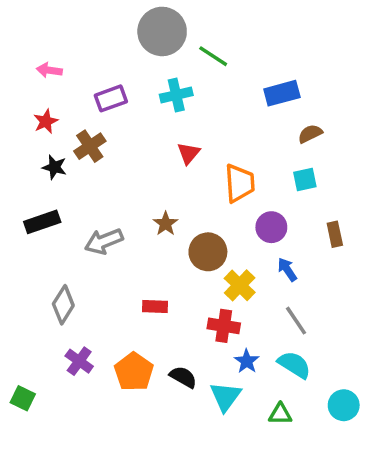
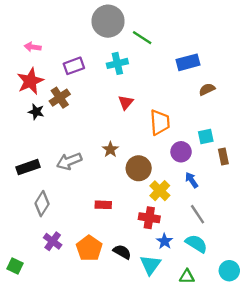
red star: (46, 121) -> (30, 81), size x1.6
cyan square: (305, 180) -> (206, 136), moved
black rectangle: (42, 222) -> (28, 167), moved

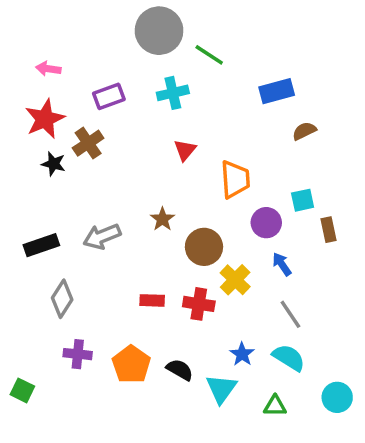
red cross: (149, 218) -> (199, 304), moved
purple cross: (53, 241) -> (78, 354), turned -30

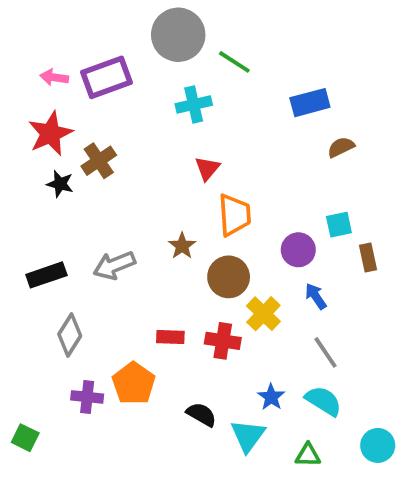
purple rectangle: (109, 96) -> (107, 77), moved, size x1.4
orange trapezoid: (235, 179) -> (234, 215), moved
orange pentagon: (131, 364) -> (134, 383), moved

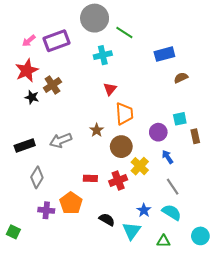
pink arrow: (54, 77) -> (29, 41), turned -48
red cross: (223, 341) -> (118, 180), turned -30

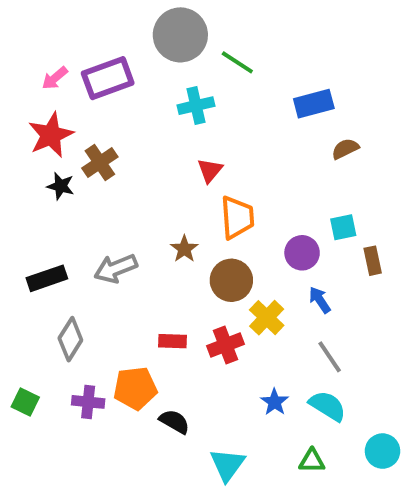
orange pentagon: (71, 203) -> (135, 388), turned 30
black semicircle: (107, 220) -> (174, 422), moved
cyan triangle: (132, 231) -> (227, 465), moved
green square: (13, 232) -> (25, 402), moved

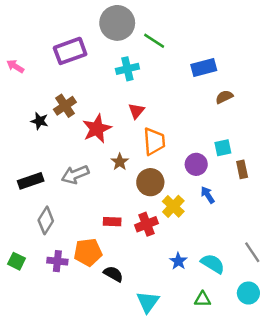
pink arrow: (55, 78) -> (15, 66), moved, turned 72
red star: (51, 135) -> (97, 129), moved
gray line: (330, 357) -> (252, 252), moved

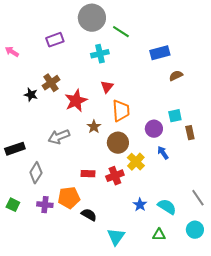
purple rectangle: (70, 51) -> (55, 40), size x0.7
black rectangle: (31, 181) -> (15, 149), moved

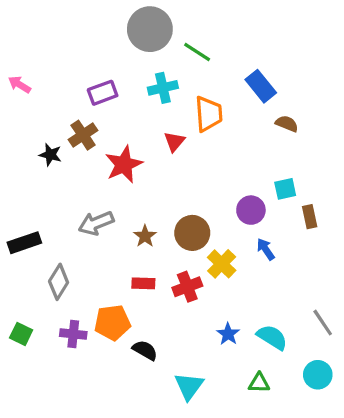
purple rectangle: (55, 40) -> (103, 93), moved
blue rectangle: (160, 53) -> (261, 86), turned 66
brown semicircle: (176, 76) -> (287, 124), turned 48
orange trapezoid: (121, 111) -> (209, 114), moved
brown star: (94, 127) -> (145, 236), moved

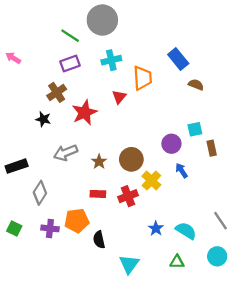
green line: (197, 52) -> (70, 36), moved
black star: (50, 155) -> (43, 119), moved
black semicircle: (145, 350) -> (99, 240), turned -132

